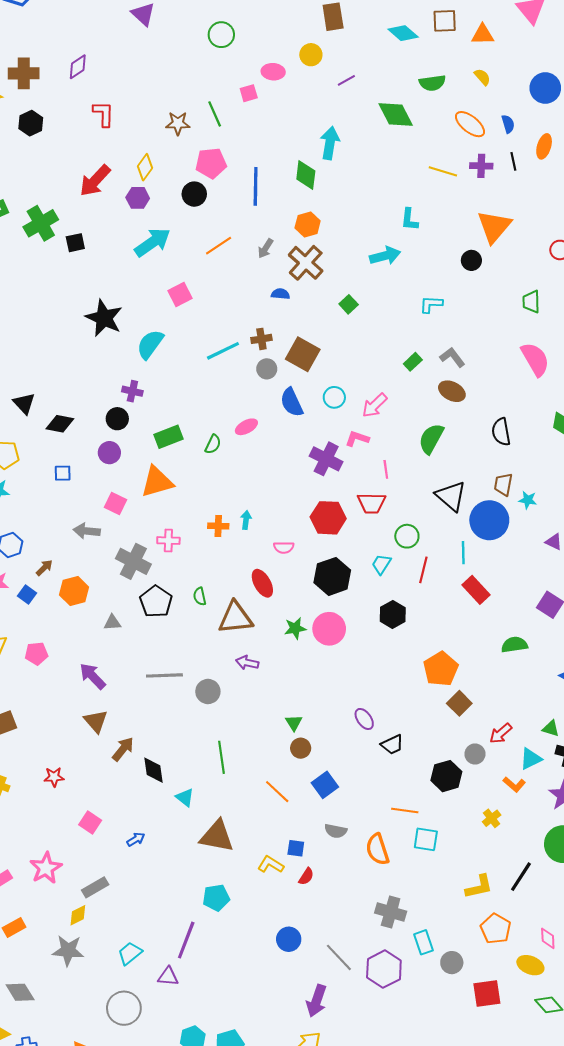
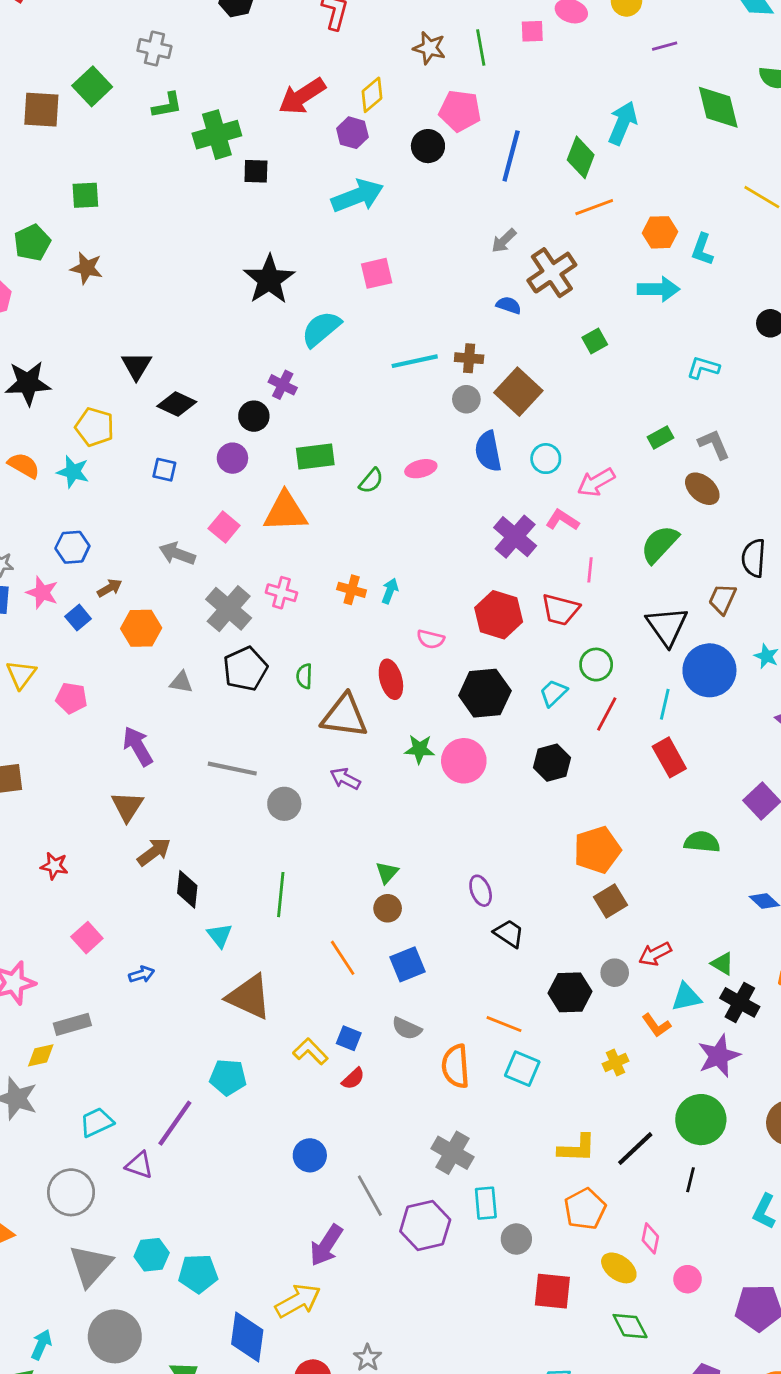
orange hexagon: (308, 224) -> (660, 232), moved
orange line: (219, 246) -> (594, 207), moved
brown trapezoid: (503, 484) -> (722, 599), moved
black trapezoid: (392, 745) -> (509, 933), turned -135

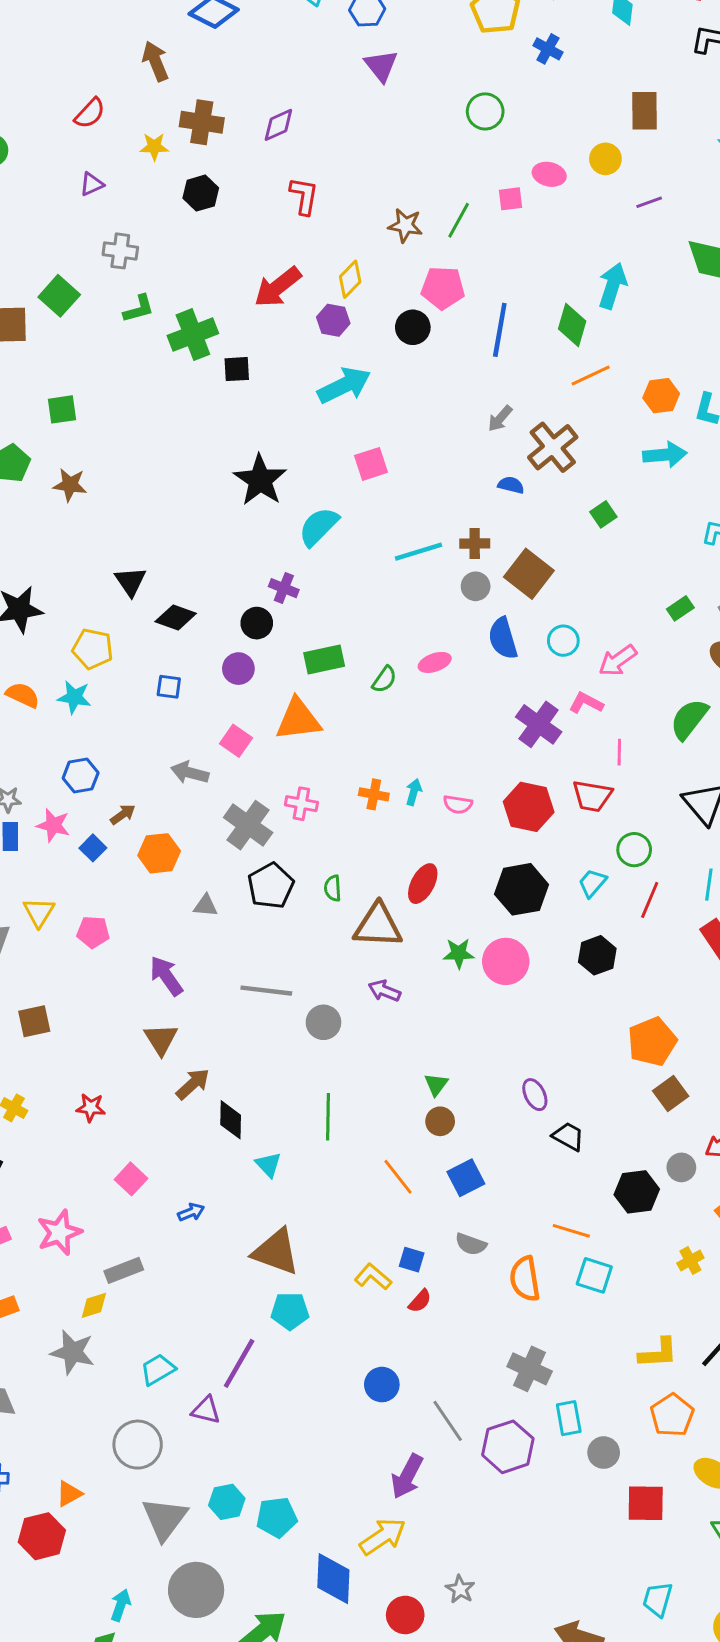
green line: (481, 47) -> (459, 220), turned 44
pink semicircle: (431, 639) -> (458, 804), moved
red ellipse: (391, 679) -> (423, 884), turned 48
brown triangle: (249, 997) -> (276, 1252), moved

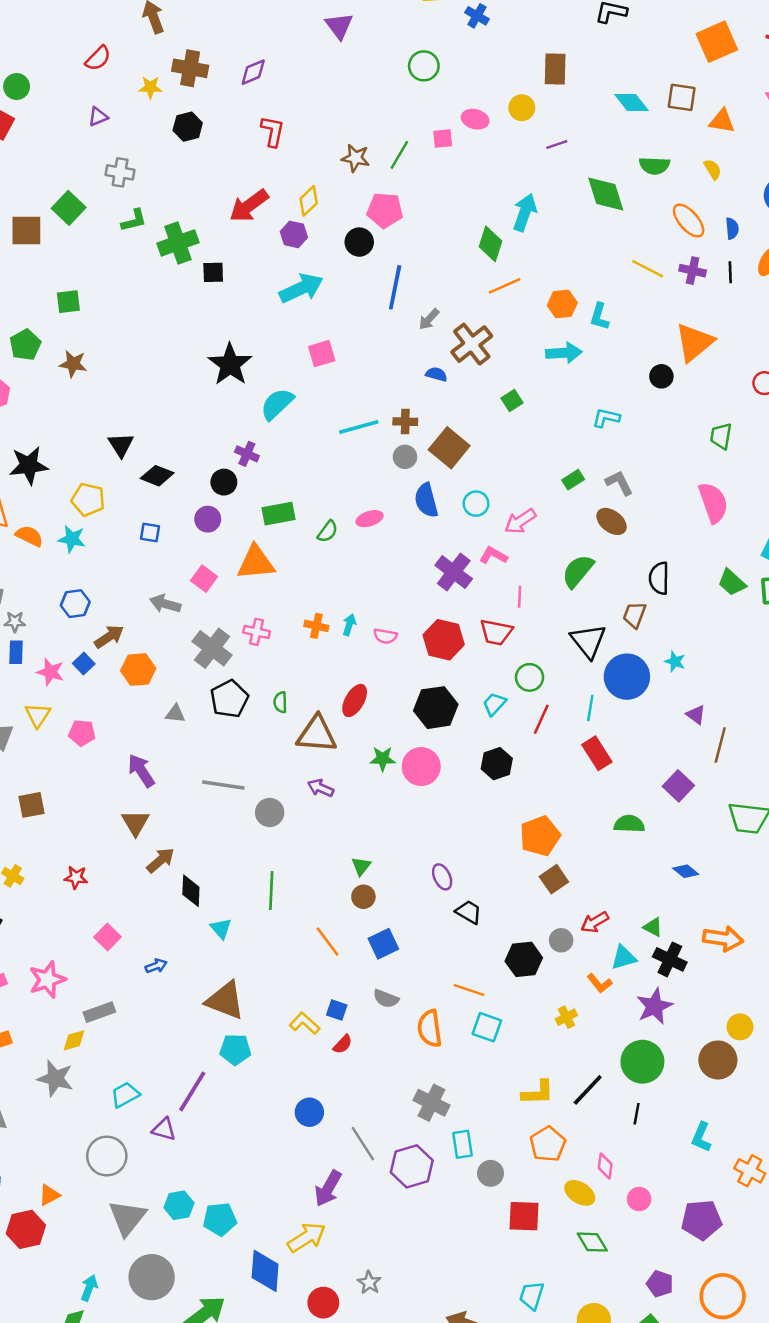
blue line: (500, 330) -> (395, 287), moved
brown arrow: (123, 814) -> (109, 637), size x1.4
pink star: (53, 825) -> (50, 672), moved

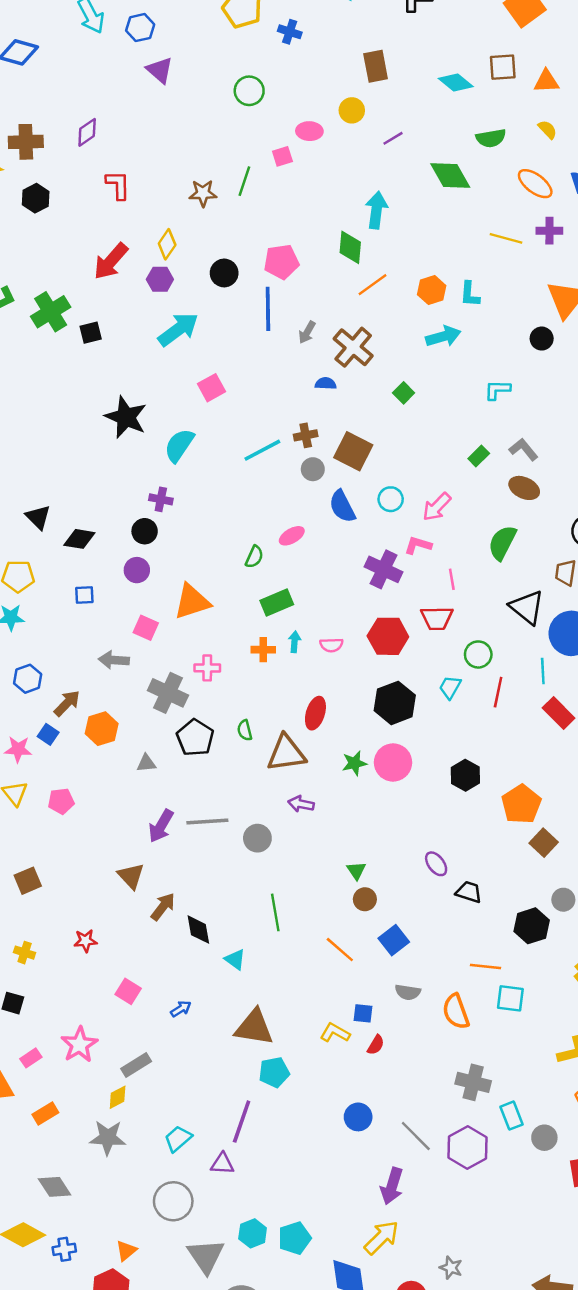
pink pentagon: (385, 210) -> (281, 262), moved
green rectangle: (279, 514) -> (277, 603), moved
black hexagon: (497, 764) -> (465, 775), moved
purple arrow: (141, 771) -> (161, 826), moved, turned -104

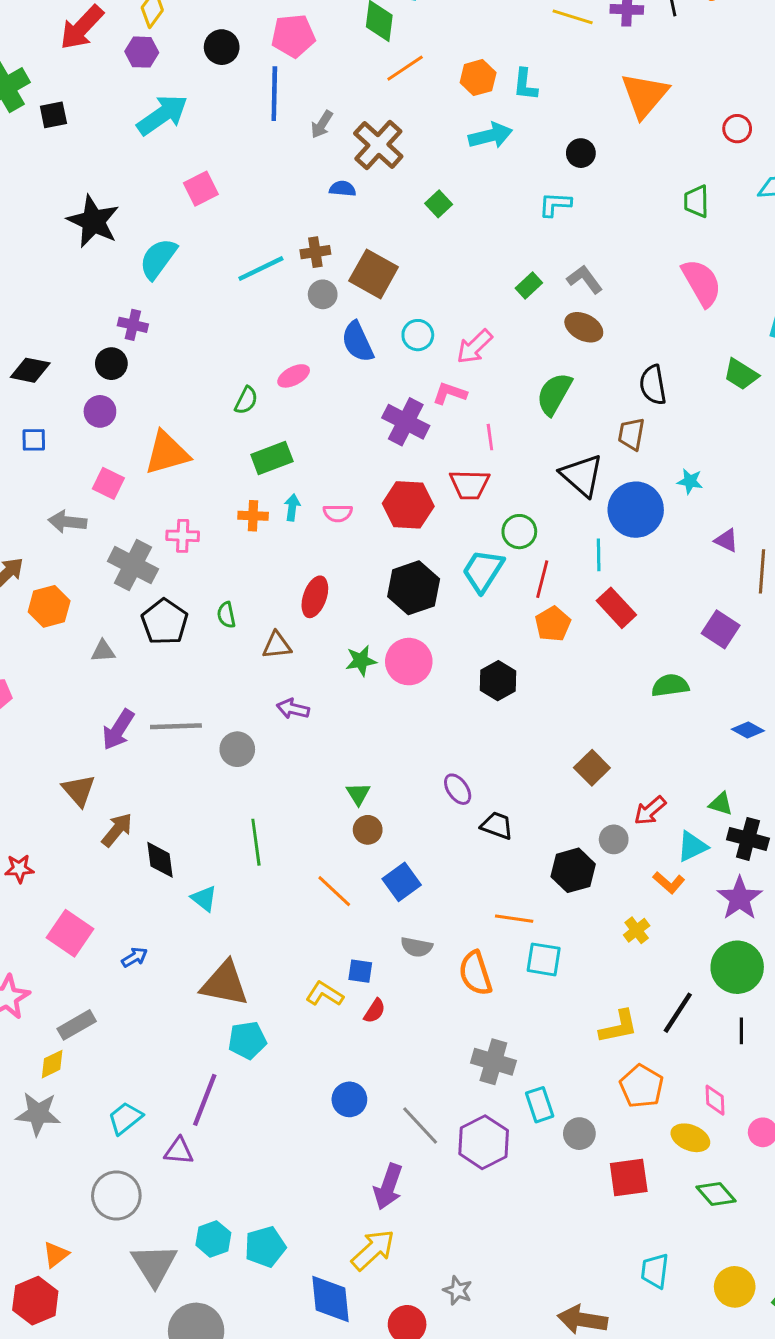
black circle: (542, 339) -> (581, 153), moved
cyan trapezoid: (450, 687) -> (483, 571), size x1.5
brown triangle: (286, 753) -> (277, 645), size x0.6
orange pentagon: (521, 804) -> (553, 624), moved, size x0.7
pink square: (128, 991) -> (70, 933), size x1.4

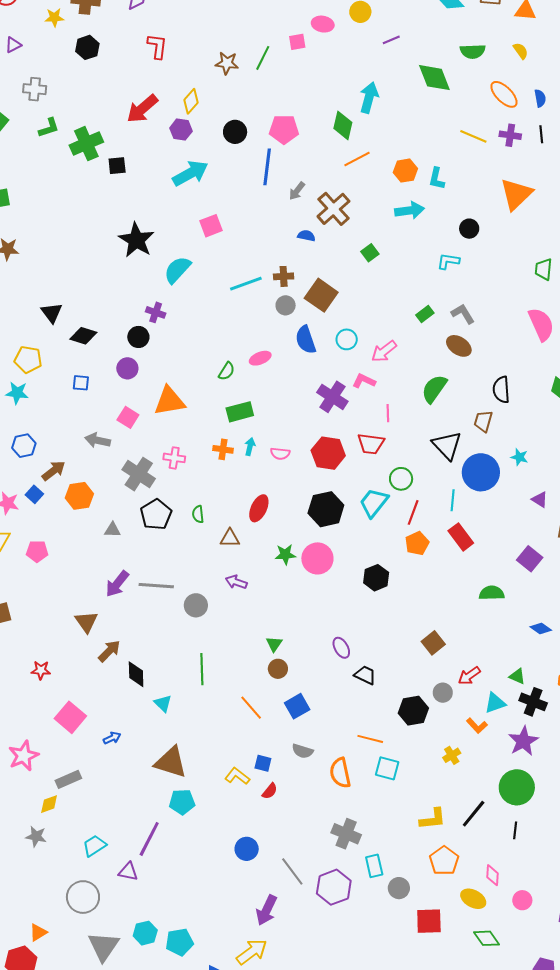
gray star: (38, 1114) -> (36, 836), size x0.7

